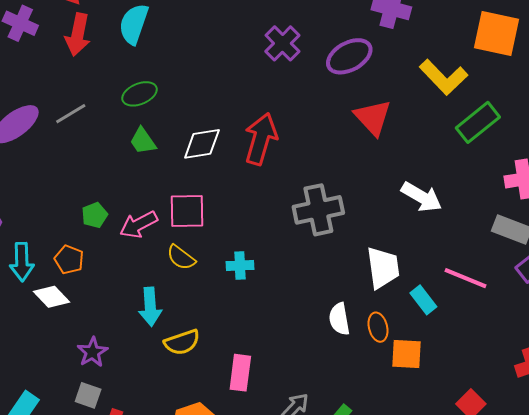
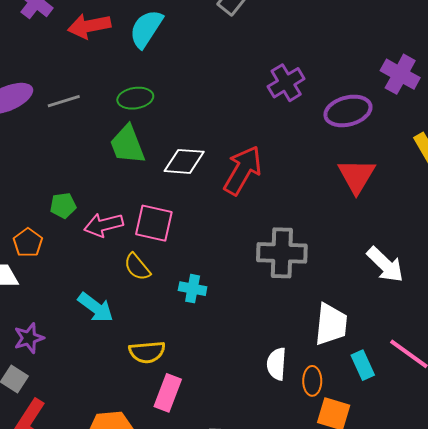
red arrow: (78, 35) -> (89, 26), turned 54
green trapezoid: (143, 141) -> (127, 145), size x1.4
cyan arrow: (150, 307) -> (96, 308), turned -63
yellow semicircle: (182, 342) -> (147, 352), moved

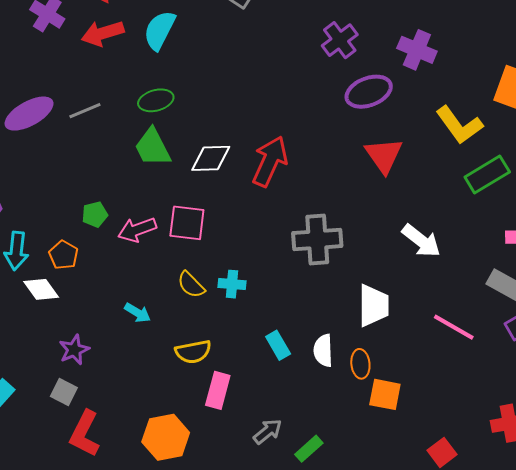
purple cross: (286, 83) -> (340, 40), moved
yellow semicircle: (137, 267) -> (191, 285), moved
cyan arrow: (96, 308) -> (137, 313), size x0.7
cyan rectangle: (363, 365) -> (278, 345), moved

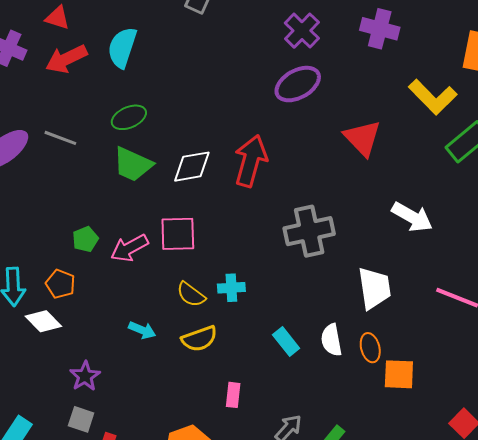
purple ellipse: (369, 92) -> (298, 84), moved
gray line: (85, 111) -> (60, 138), turned 52
green trapezoid: (153, 147) -> (133, 164), turned -30
yellow semicircle: (193, 352) -> (199, 339), moved
pink rectangle: (218, 390) -> (233, 395), size x0.7

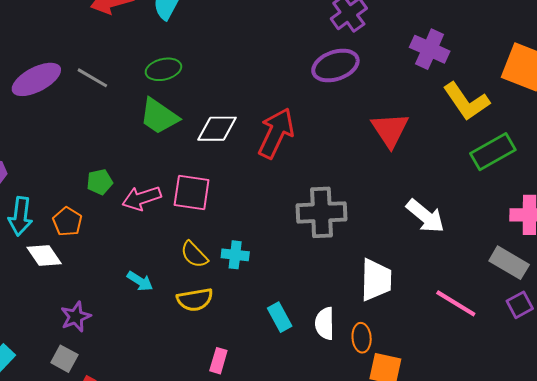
purple cross: (380, 29) -> (430, 49), moved

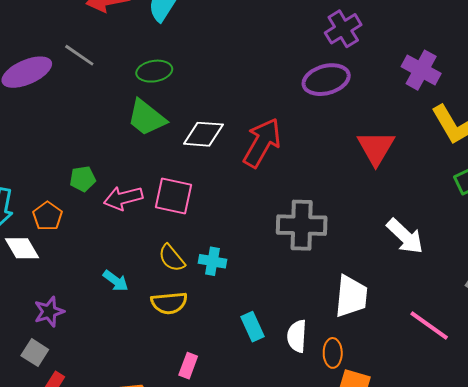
gray line: (92, 78) -> (79, 55), moved

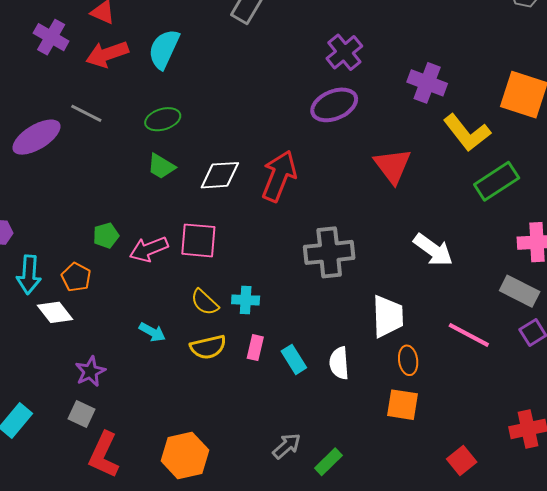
green trapezoid: (147, 118) -> (161, 166), size x0.7
orange ellipse: (333, 353) -> (408, 360), moved
pink rectangle: (188, 366) -> (255, 348), moved

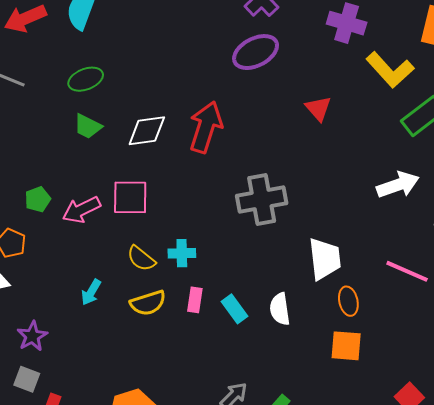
red triangle: (393, 166) -> (318, 108), size x0.7
white arrow: (433, 250) -> (398, 185), moved, turned -51
cyan arrow: (152, 332) -> (91, 292), turned 96

